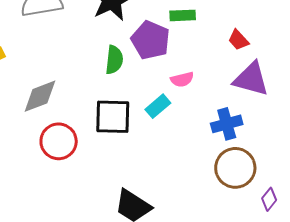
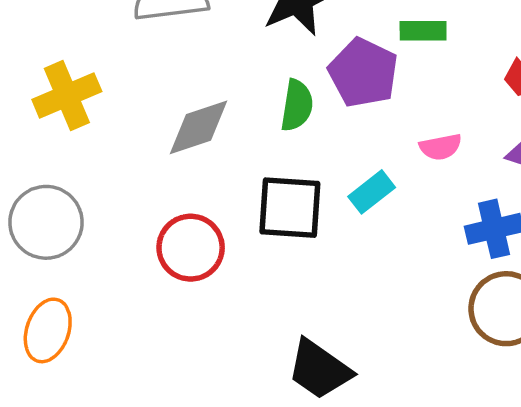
pink semicircle: (182, 79) -> (441, 147), moved
gray diamond: (40, 96) -> (198, 127), moved

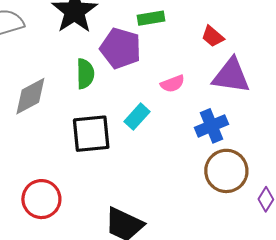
red circle: (191, 248) -> (41, 199), moved

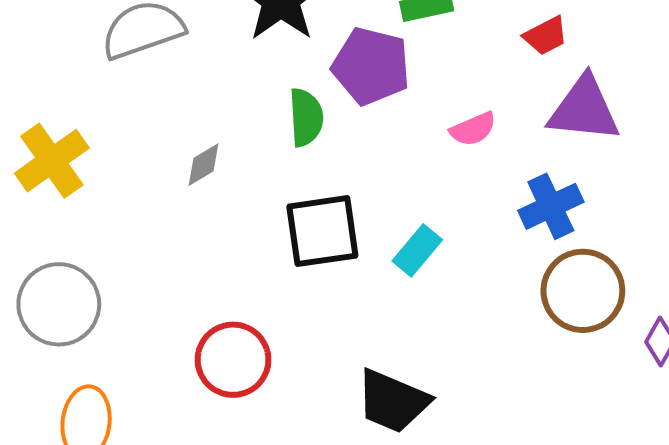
red trapezoid: (213, 36) -> (546, 36), turned -65
gray diamond: (30, 96) -> (203, 165), size x0.6
cyan rectangle: (137, 117) -> (417, 250), moved

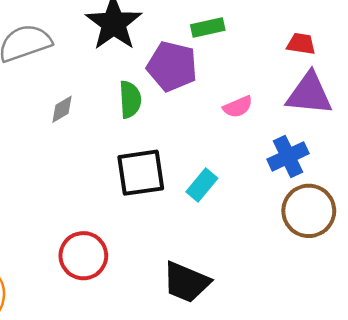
red trapezoid: (546, 36) -> (301, 44), moved, turned -144
gray diamond: (203, 165) -> (62, 109), moved

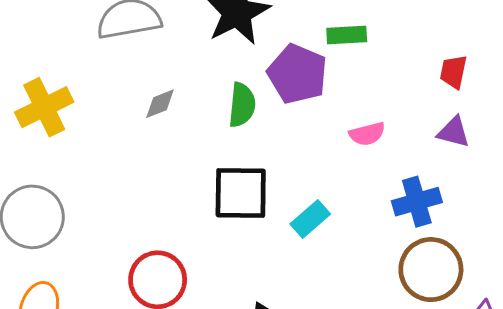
red trapezoid: (301, 44) -> (453, 72), turned -96
purple triangle: (309, 94) -> (454, 132), size x0.6

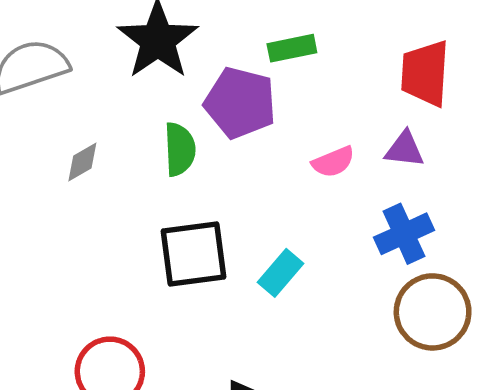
red trapezoid: (453, 72) -> (425, 73), size x1.6
purple triangle: (454, 132) -> (405, 149), moved

